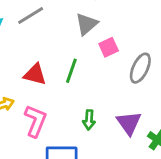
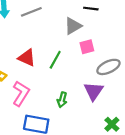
gray ellipse: (140, 68) -> (108, 67), turned 30
purple triangle: (129, 123) -> (93, 91), moved

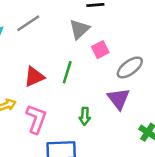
red triangle: (27, 58) -> (34, 77), turned -36

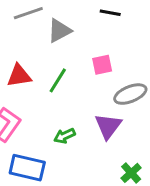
gray triangle: (79, 29) -> (59, 31), moved
green arrow: (85, 116) -> (65, 136), turned 48

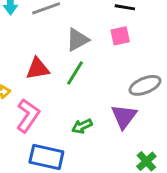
gray triangle: (59, 31) -> (77, 40), moved
pink square: (102, 65) -> (120, 36), moved

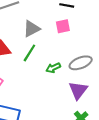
purple triangle: (124, 116) -> (78, 90), moved
green arrow: (82, 126) -> (53, 68), moved

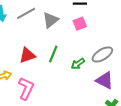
gray triangle: (32, 29) -> (51, 20), moved
purple triangle: (78, 90) -> (105, 80), turned -30

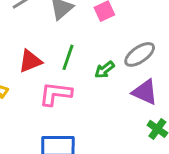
pink L-shape: (26, 88) -> (56, 94), moved, turned -105

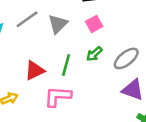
green arrow: (104, 70) -> (94, 54), moved

